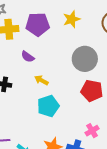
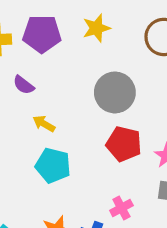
cyan pentagon: (48, 106) -> (53, 165), turned 30

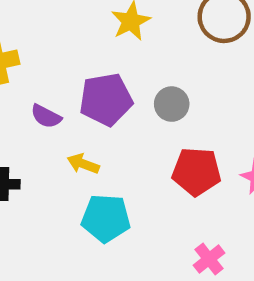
purple pentagon: (42, 34) -> (106, 99), moved
gray circle: (115, 92) -> (172, 104), size x0.6

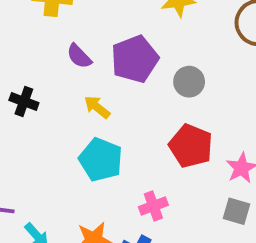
purple pentagon: (106, 99) -> (135, 59), turned -30
pink cross: (209, 259) -> (153, 206), moved

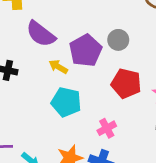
purple semicircle: (79, 56) -> (41, 34), size x1.6
purple pentagon: (135, 59) -> (86, 51), moved

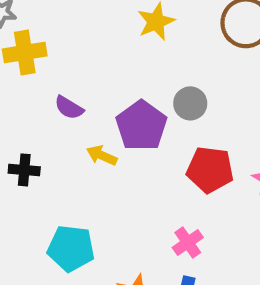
purple semicircle: (41, 34) -> (69, 108), size x0.6
cyan pentagon: (66, 102) -> (71, 248), moved

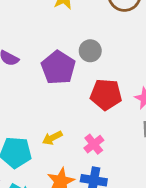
yellow arrow: (102, 155) -> (52, 138), moved, turned -48

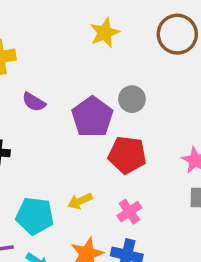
red pentagon: (106, 94) -> (127, 155), moved

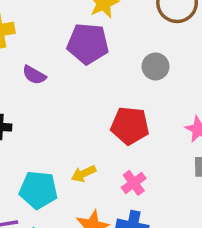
gray circle: (132, 99) -> (156, 66), moved
purple pentagon: (92, 117) -> (88, 44), moved, turned -30

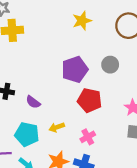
purple pentagon: (88, 44) -> (75, 69), moved, turned -30
purple semicircle: (34, 75) -> (33, 102), moved

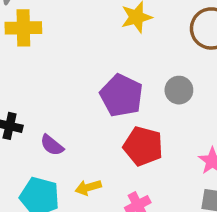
purple pentagon: (75, 69) -> (121, 95), turned -30

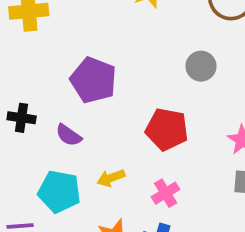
purple pentagon: (121, 95) -> (93, 80), moved

